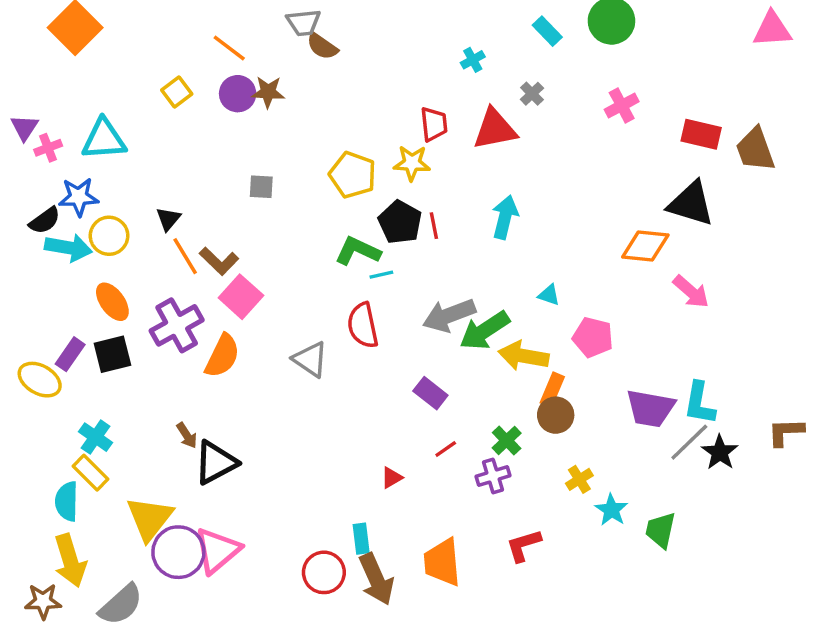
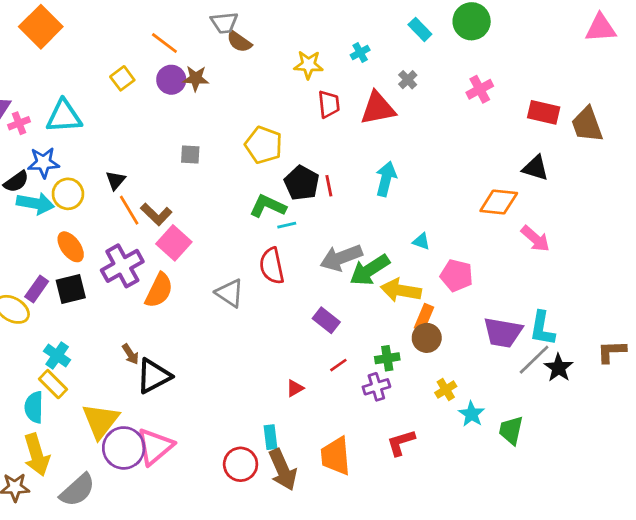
yellow star: (412, 163) -> (308, 65), moved
black triangle: (691, 204) -> (535, 168), size x0.7
green cross: (507, 440) -> (387, 358), turned 35

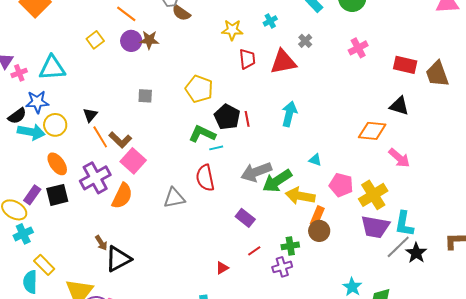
gray triangle: (230, 293) -> (174, 198), turned -45
cyan cross: (57, 356) -> (23, 234), moved, turned 30
yellow cross: (446, 390) -> (373, 195), moved, size x1.8

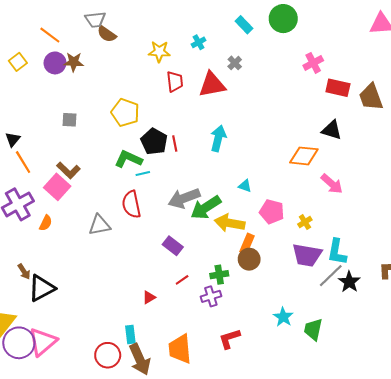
pink cross: (358, 48) -> (313, 63), moved
brown L-shape: (120, 140) -> (68, 170), moved
yellow cross: (373, 195) -> (305, 222), size x0.5
orange semicircle: (122, 196) -> (46, 223), size x0.6

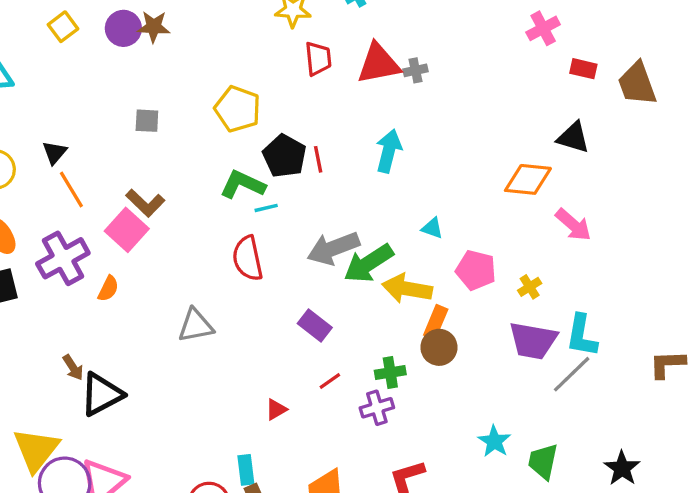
gray cross: (235, 63) -> (415, 70), moved, turned 32
red rectangle: (338, 88) -> (583, 69), size x0.7
gray triangle: (99, 225) -> (196, 325), moved
black star: (349, 282) -> (622, 468), moved

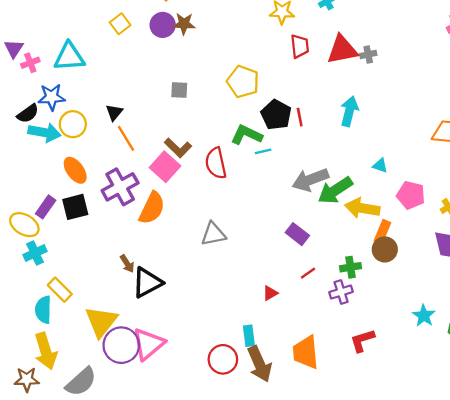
red semicircle: (248, 258) -> (216, 163), moved
orange semicircle: (108, 289) -> (152, 208), size x1.8

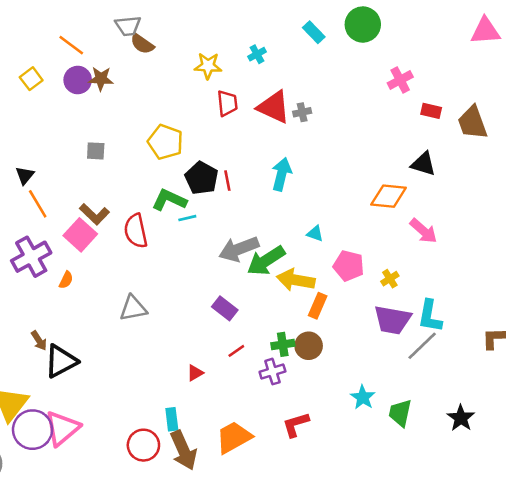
red triangle: (342, 50) -> (274, 107), turned 36
orange semicircle: (152, 208) -> (66, 280), size x0.5
brown circle: (385, 249) -> (309, 346), moved
orange trapezoid: (306, 352) -> (234, 437), turned 66

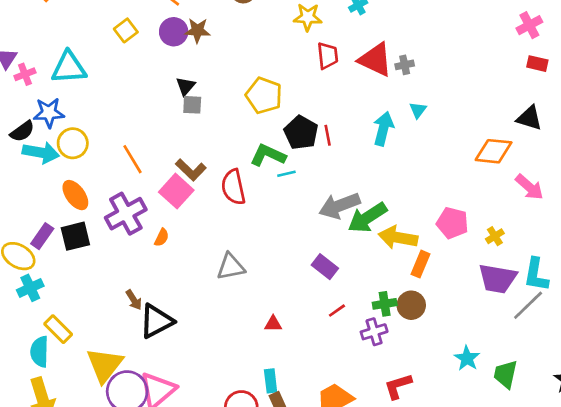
pink cross: (400, 80) -> (529, 25), moved
black triangle: (25, 175) -> (186, 86), moved
cyan triangle: (315, 234) -> (418, 110), moved, turned 48
red triangle: (195, 373) -> (273, 324), moved, turned 30

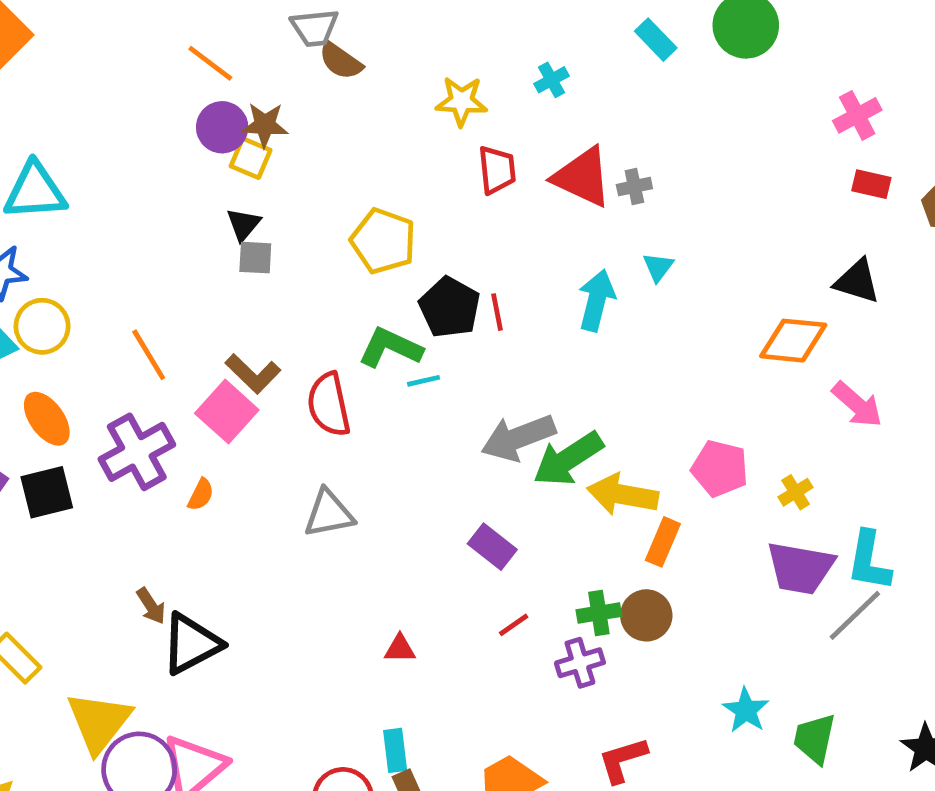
yellow square: (126, 30) -> (251, 158), moved, turned -30
gray triangle: (231, 267) -> (329, 514), moved

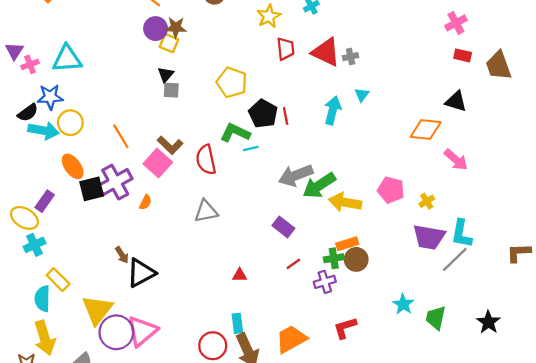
yellow star: (461, 101) -> (269, 16), turned -30
black square: (47, 492) -> (92, 189), moved
orange rectangle: (663, 542) -> (347, 244), moved, turned 50

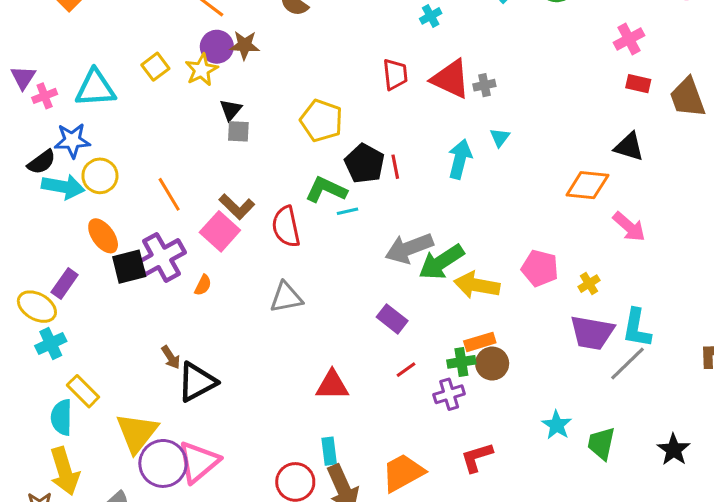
yellow star: (269, 16) -> (201, 70), moved
yellow square: (169, 43) -> (155, 67), moved, turned 30
red triangle: (240, 275) -> (332, 385), size x1.6

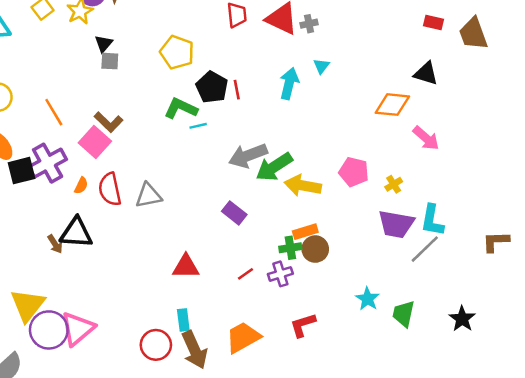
red semicircle: (286, 227) -> (110, 189), moved
red line: (406, 370) -> (246, 274), moved
black triangle: (197, 382) -> (76, 233), moved, turned 32

